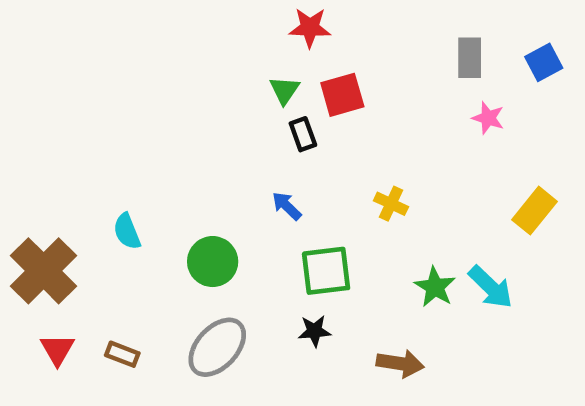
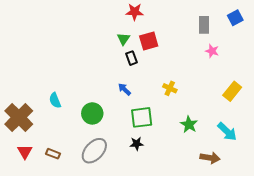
blue square: (544, 62) -> (235, 18), moved
cyan arrow: (491, 287) -> (227, 132), moved
brown arrow: (400, 363) -> (210, 158), moved

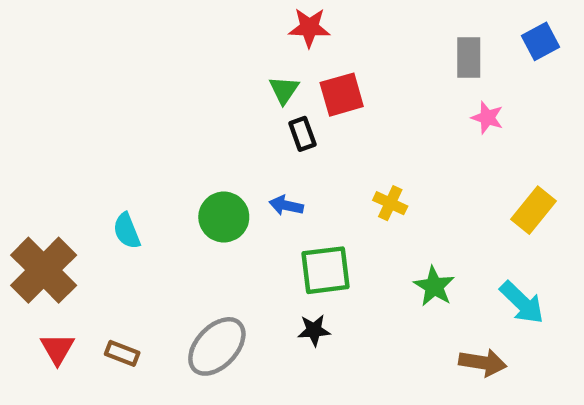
blue arrow: (124, 89) -> (286, 205), turned -32
green circle: (92, 113) -> (224, 217), moved

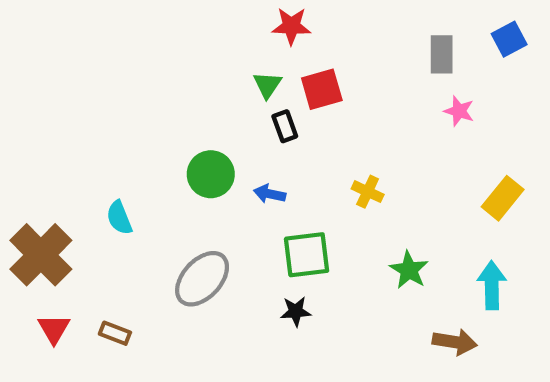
green circle: (224, 217) -> (211, 174), moved
cyan arrow: (522, 303) -> (492, 285), turned -135
gray ellipse: (217, 346) -> (202, 279), moved

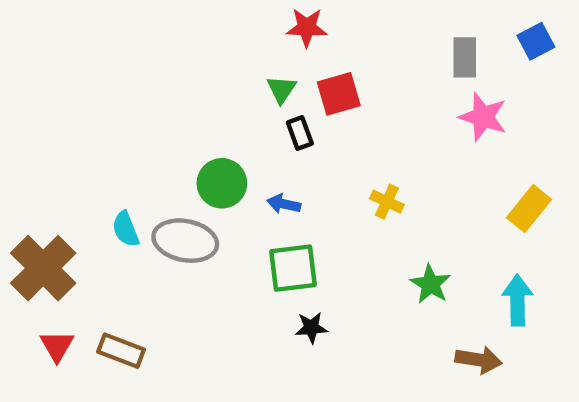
pink star: (459, 111) -> (483, 117), size x1.5
green square: (307, 255) -> (293, 268), moved
gray ellipse: (202, 279) -> (185, 241), moved, turned 58
brown rectangle: (115, 333) -> (121, 351), size x1.4

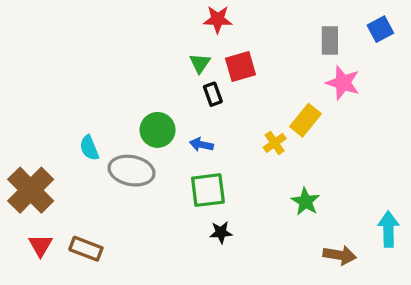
yellow cross: (387, 202) -> (275, 143), turned 30
yellow rectangle: (529, 209) -> (306, 120), moved
cyan semicircle: (126, 229) -> (89, 148), moved
cyan arrow: (517, 300) -> (388, 229), moved

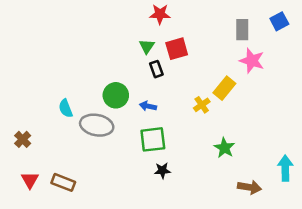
brown cross: (31, 190) -> (23, 139), size x0.5

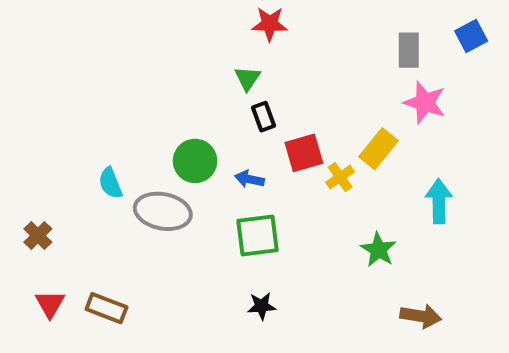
red square: (177, 49) -> (304, 153), moved
cyan arrow: (285, 168) -> (439, 201), moved
black star: (162, 170) -> (262, 306), moved

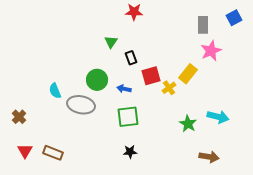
green triangle: (247, 78) -> (111, 42), moved
pink star: (425, 103) -> (211, 51), turned 30
cyan arrow: (439, 201) -> (218, 117), moved, turned 105

